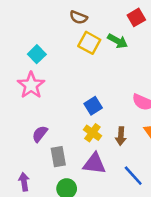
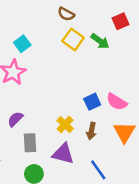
blue square: (93, 106) -> (92, 102), moved

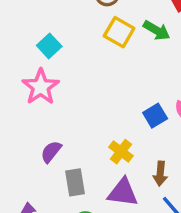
brown arrow: (91, 131) -> (160, 174), moved

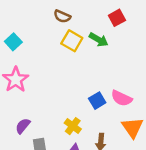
cyan square: (49, 46) -> (13, 42), moved

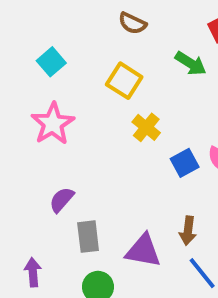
yellow square: (72, 41) -> (124, 81), moved
yellow cross: (73, 126) -> (146, 127), moved

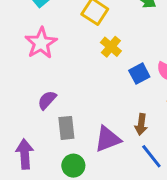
purple triangle: (143, 251) -> (108, 139), turned -32
purple arrow: (33, 272) -> (25, 154), size x1.4

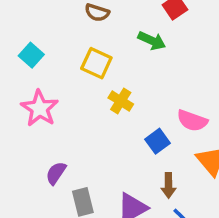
blue square: (139, 74) -> (157, 141), moved

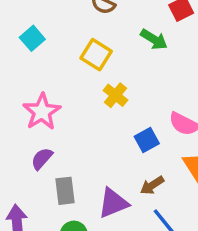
pink star: (40, 108) -> (42, 112), moved
brown arrow: (168, 185) -> (152, 185), turned 50

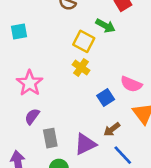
cyan square: (32, 38) -> (19, 31), turned 35
yellow square: (96, 55) -> (84, 41), moved

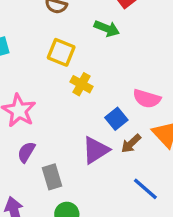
yellow square: (84, 41) -> (61, 52), moved
brown arrow: (112, 129) -> (131, 143), moved
purple triangle: (85, 144) -> (96, 150), moved

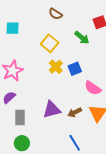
blue square: (116, 119) -> (75, 69), moved

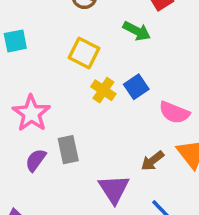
purple triangle: (52, 110) -> (114, 189), moved, turned -36
gray rectangle: (20, 118) -> (68, 150), moved

